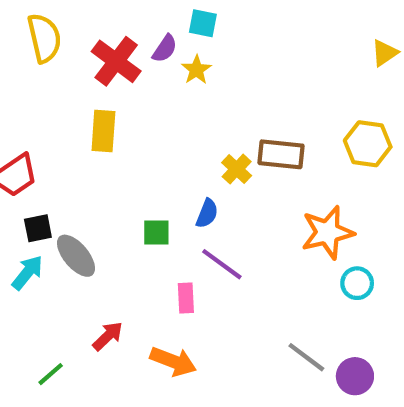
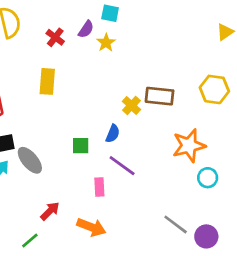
red cross: (116, 61) -> (55, 37), size x0.6
green line: (51, 374) -> (30, 240), moved

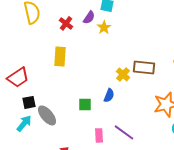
purple line: (122, 166) -> (124, 132), moved

